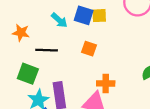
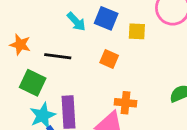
yellow square: (99, 16) -> (137, 31), moved
orange star: (21, 33) -> (20, 45), moved

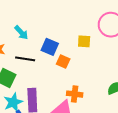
blue square: (106, 18) -> (50, 47), moved
cyan arrow: (76, 22) -> (21, 33), moved

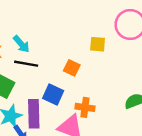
cyan arrow: (21, 33) -> (21, 44), moved
blue square: (50, 47) -> (53, 94), moved

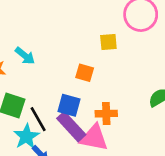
black line: (26, 64) -> (38, 119), moved, turned 60
purple rectangle: (34, 114) -> (71, 127), moved, turned -32

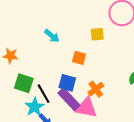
cyan arrow: (25, 56) -> (52, 36), moved
orange cross: (106, 114) -> (96, 89), turned -35

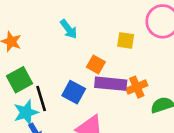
green square: (24, 83) -> (20, 80), turned 30
orange cross: (96, 89) -> (137, 87), moved
purple rectangle: (69, 99) -> (111, 84), moved, turned -55

